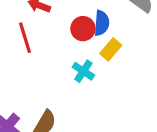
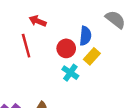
red circle: (83, 29) -> (66, 48), moved

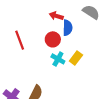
red arrow: (38, 21) -> (56, 16), moved
yellow rectangle: (92, 56) -> (76, 58), moved

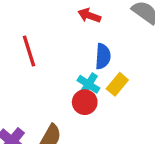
blue semicircle: (68, 28) -> (103, 56), moved
red circle: (53, 39) -> (85, 102), moved

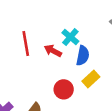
red arrow: (89, 16) -> (53, 51), moved
cyan cross: (88, 84) -> (70, 37), moved

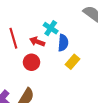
red circle: (64, 89) -> (32, 62), moved

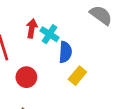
red arrow: (37, 42) -> (32, 28), moved, turned 80

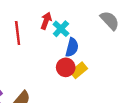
red circle: (26, 77) -> (66, 67), moved

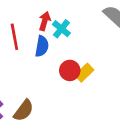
blue semicircle: (72, 47) -> (42, 46), moved

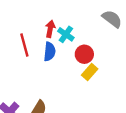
red circle: (70, 70) -> (84, 54), moved

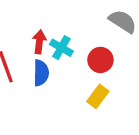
red circle: (84, 54) -> (100, 60), moved

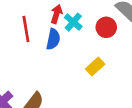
red circle: (100, 60) -> (106, 27), moved

